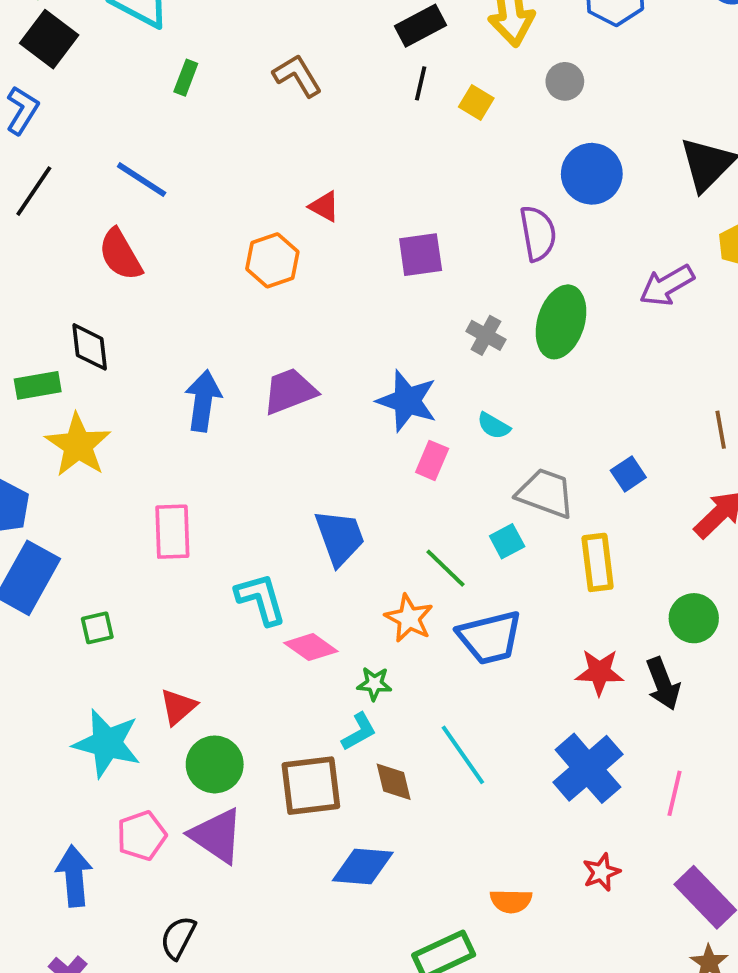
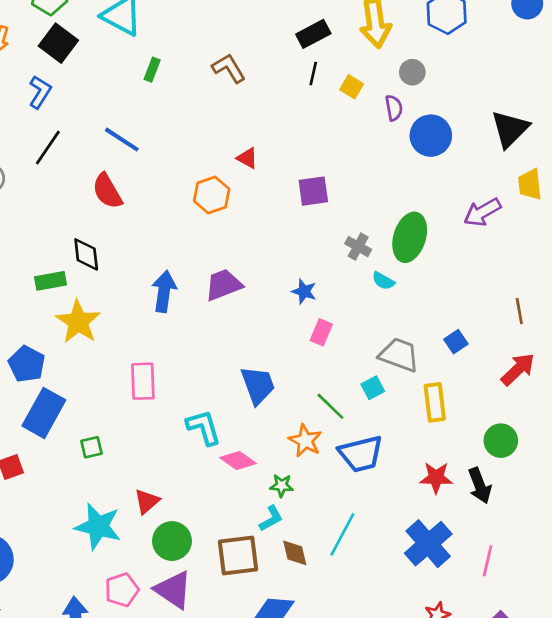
purple semicircle: (538, 233) -> (394, 108), moved, size x0.7
blue star: (407, 401) -> (304, 291), size x0.6
cyan semicircle: (494, 426) -> (383, 281), moved
cyan line: (463, 755) -> (342, 534), turned 63

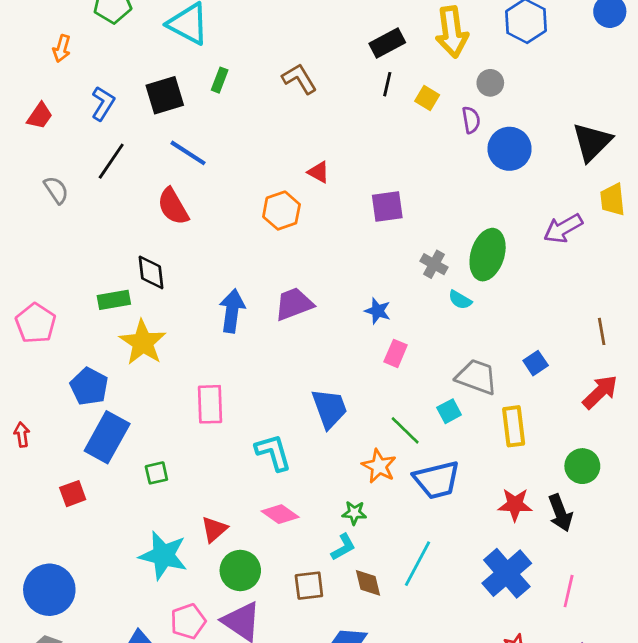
black square: (58, 43) -> (165, 95), moved, turned 36
pink diamond: (238, 460) -> (280, 514), moved
brown square: (238, 556) -> (309, 586), size x0.7

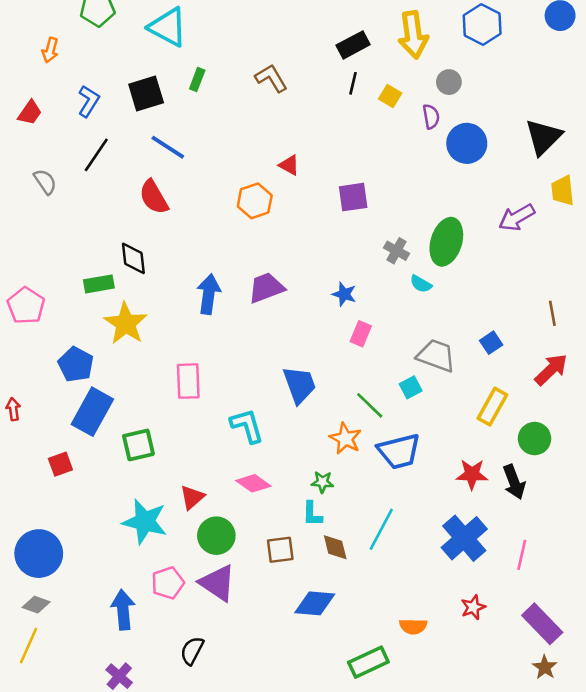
yellow rectangle: (514, 426) -> (492, 407), moved, turned 36
green square: (156, 473) -> (138, 445), size x1.5
cyan L-shape: (343, 547) -> (312, 514), turned 120

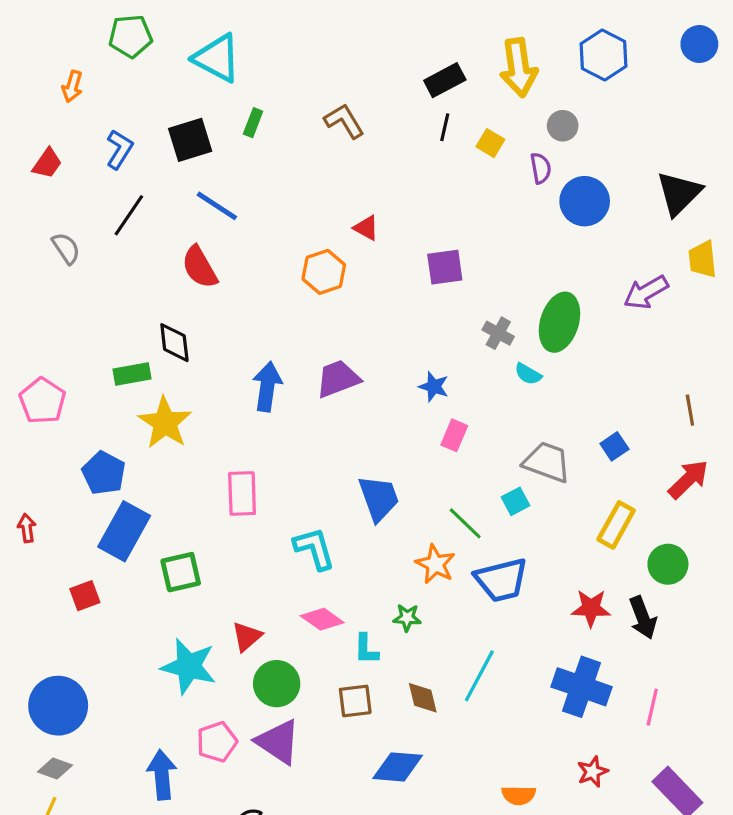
cyan L-shape: (312, 514) -> (366, 649), moved
blue cross: (464, 538) -> (581, 687), turned -30

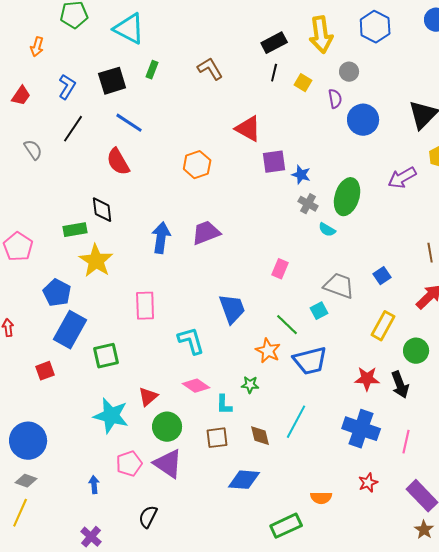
red triangle: (366, 228) -> (248, 129), moved, size x1.6
blue star: (434, 387) -> (301, 175), moved
blue arrow: (162, 775) -> (94, 485), size x0.6

